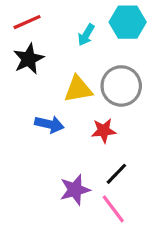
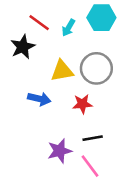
red line: (27, 22) -> (39, 23), moved, turned 60
black line: (116, 174) -> (93, 138), turned 36

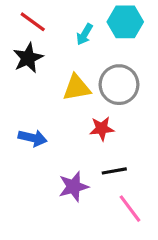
red line: (39, 23) -> (33, 22), moved
blue arrow: (39, 99) -> (33, 138), moved
pink line: (90, 166) -> (130, 209), moved

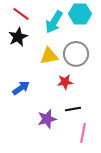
cyan arrow: (84, 34) -> (54, 22), size x1.6
blue arrow: (33, 138) -> (21, 88), turned -48
pink line: (130, 209) -> (83, 133), turned 48

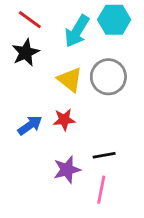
yellow triangle: (49, 56) -> (70, 80), turned 48
red star: (65, 82) -> (64, 120), moved
pink line: (83, 133) -> (101, 190), moved

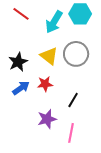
black star: (26, 53) -> (18, 62), moved
black line: (104, 155) -> (73, 100), moved, turned -49

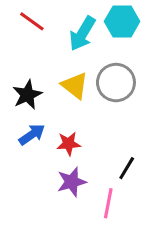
red star: (45, 84) -> (69, 144), moved
black line: (73, 100) -> (127, 168), moved

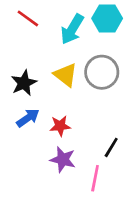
purple star: (72, 182) -> (63, 160), turned 30

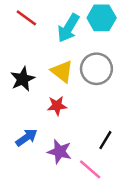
blue arrow: (28, 118) -> (26, 138), moved
red star: (60, 126) -> (57, 106), moved
pink line: (95, 178) -> (90, 169), turned -60

